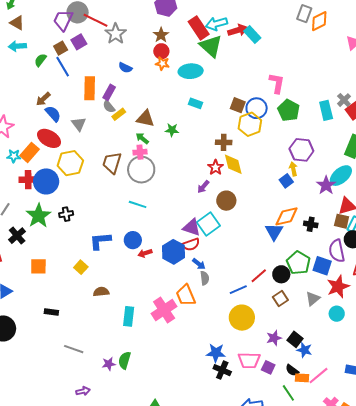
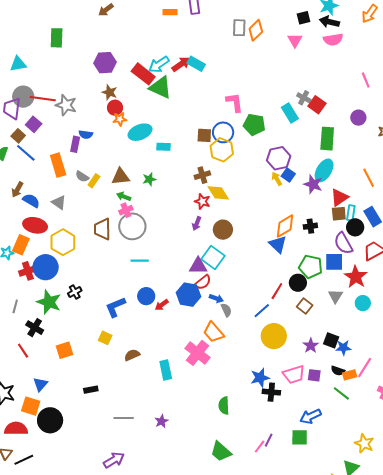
cyan ellipse: (191, 71) -> (140, 132), moved
purple rectangle: (109, 92) -> (75, 144), moved
blue square: (286, 181) -> (288, 175), moved
green semicircle: (124, 360) -> (224, 406), moved
purple arrow: (83, 391) -> (114, 460), moved, size x1.5

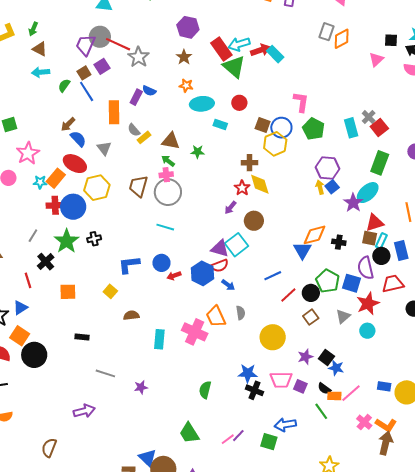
red circle: (115, 108) -> (239, 103), moved
gray semicircle: (226, 310) -> (241, 313), moved
blue line: (262, 311) -> (273, 276), moved
pink cross: (197, 353) -> (195, 332), turned -30
blue triangle: (40, 384) -> (20, 308), moved

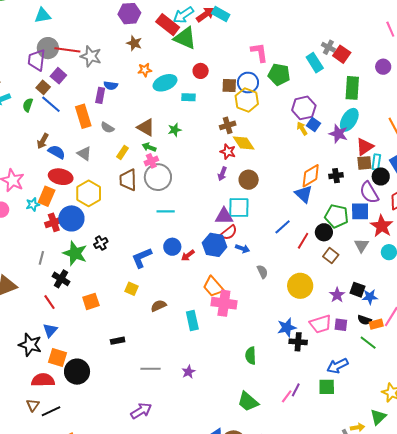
yellow rectangle: (144, 137) -> (123, 152), moved
brown triangle: (171, 141) -> (146, 127), turned 36
cyan square: (237, 245) -> (239, 208), turned -35
orange trapezoid: (216, 317) -> (213, 287), moved

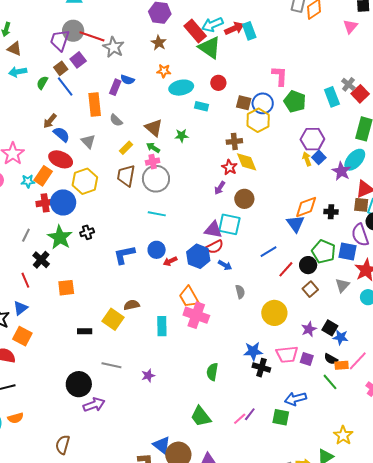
cyan rectangle: (221, 14) -> (249, 31), turned 30
yellow square: (131, 289) -> (113, 319), moved, size x1.5
black circle: (77, 372) -> (79, 384), moved

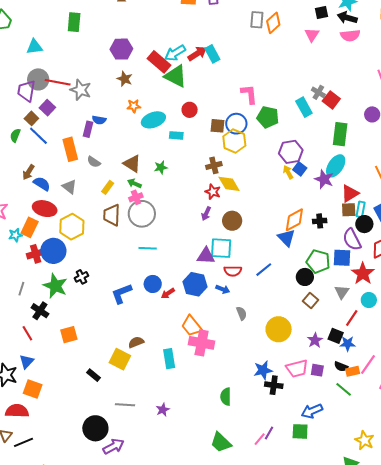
red semicircle: (215, 247) -> (233, 271), moved, turned 36
red line: (286, 269) -> (352, 318), moved
black rectangle: (85, 331) -> (93, 375), turned 48

